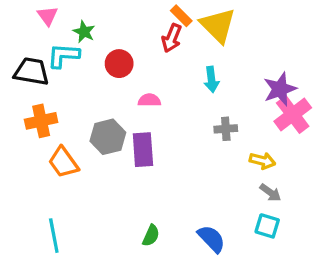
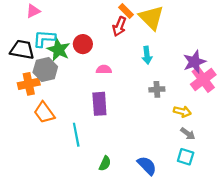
pink triangle: (47, 16) -> (33, 11), turned 40
green star: (84, 32) -> (59, 50), moved, size x1.5
gray hexagon: (108, 137) -> (45, 70), moved
cyan line: (54, 236) -> (76, 135), moved

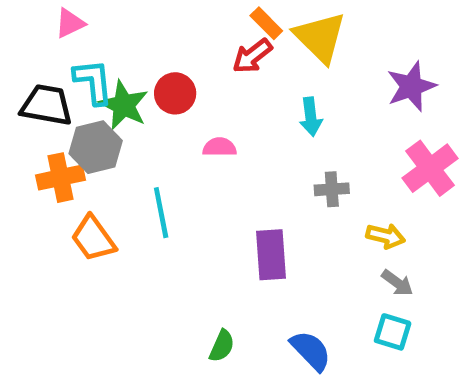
red arrow: (119, 26) -> (252, 56), turned 30
cyan L-shape: (44, 39) -> (93, 82), turned 80
purple star: (194, 62) -> (411, 86), moved
purple rectangle: (99, 104) -> (271, 255), moved
cyan line: (76, 135) -> (161, 213), moved

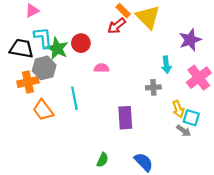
cyan arrow: (311, 117) -> (166, 65), moved
yellow arrow: (386, 236) -> (178, 109), turned 56
cyan square: (393, 332) -> (191, 118), moved

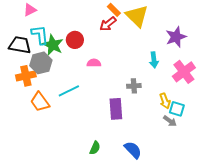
gray cross: (153, 87) -> (134, 86), moved
cyan line: (74, 98) -> (69, 91), turned 75

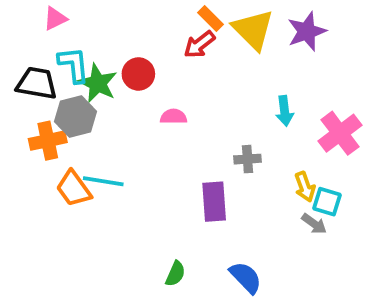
purple star: (176, 37) -> (307, 31), moved
cyan line: (69, 91) -> (103, 181), moved, turned 35

